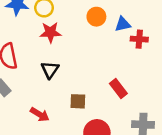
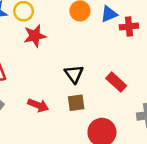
black triangle: (50, 70) -> (74, 74), moved
red arrow: (40, 114) -> (38, 105), moved

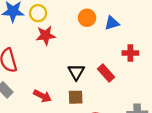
red cross: (129, 27) -> (130, 53), moved
red rectangle: (116, 82) -> (106, 73), moved

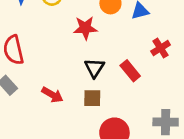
red star: (46, 35) -> (85, 28), moved
red cross: (130, 53) -> (161, 48), turned -35

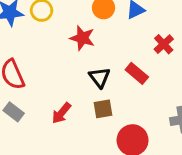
red star: (85, 28) -> (82, 38), turned 30
red arrow: (52, 95) -> (61, 113), turned 110

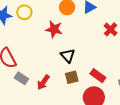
red rectangle: (137, 73) -> (98, 76), moved
gray rectangle: (14, 112) -> (21, 78), moved

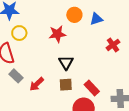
yellow circle: (24, 12) -> (19, 33), moved
red star: (54, 29) -> (57, 34), turned -30

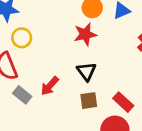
red star: (57, 34) -> (85, 34), moved
red arrow: (37, 84) -> (50, 86), moved

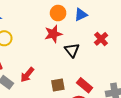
black triangle: (86, 71) -> (72, 50), moved

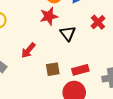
red arrow: (27, 75) -> (28, 50), moved
red rectangle: (85, 85) -> (80, 70), turned -56

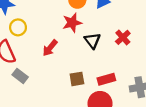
red cross: (98, 22) -> (123, 37), moved
red arrow: (28, 50) -> (50, 48), moved

